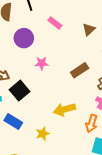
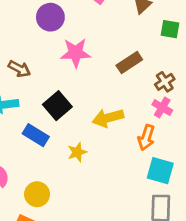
pink star: (42, 63) -> (76, 53), size x1.5
black square: (20, 91) -> (57, 106), moved

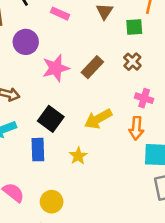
brown rectangle: (129, 62) -> (92, 67), moved
brown cross: (165, 82) -> (132, 62), moved
blue rectangle: (36, 135) -> (38, 150), turned 70

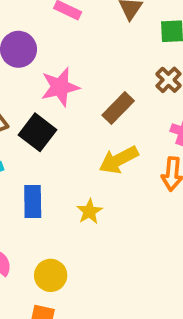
brown rectangle: (92, 67) -> (118, 108), moved
black square: (51, 119) -> (38, 132), moved

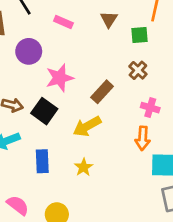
yellow arrow: (119, 160) -> (87, 126), moved

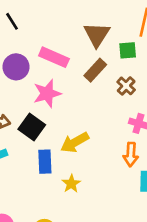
brown triangle: (109, 19) -> (97, 35), size x1.5
pink rectangle: (63, 22) -> (54, 57), moved, size x1.5
brown rectangle: (102, 92) -> (95, 70), moved
blue rectangle: (42, 161) -> (45, 162), moved

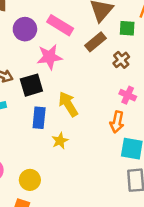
black square: (32, 127) -> (31, 85), turned 30
yellow arrow: (75, 142) -> (68, 104), turned 80

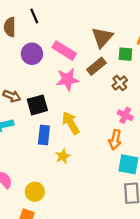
pink star: (49, 57) -> (67, 79), moved

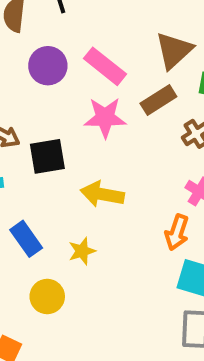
yellow arrow: (71, 123) -> (102, 194), turned -55
blue rectangle: (44, 135) -> (26, 239), moved, turned -48
yellow circle: (35, 192) -> (47, 297), moved

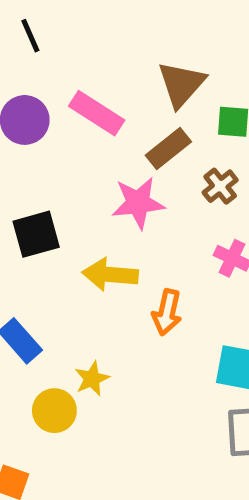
pink star: (105, 118) -> (138, 203), moved
orange arrow: (177, 232) -> (167, 312), moved
yellow star: (82, 251) -> (92, 379), moved

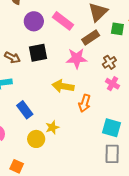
brown cross: (220, 186) -> (109, 62), moved
black square: (36, 234) -> (38, 53), moved

